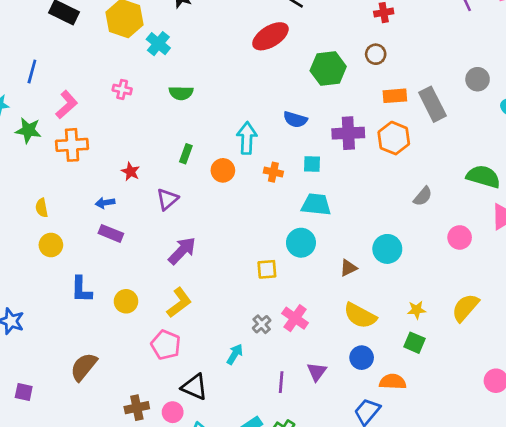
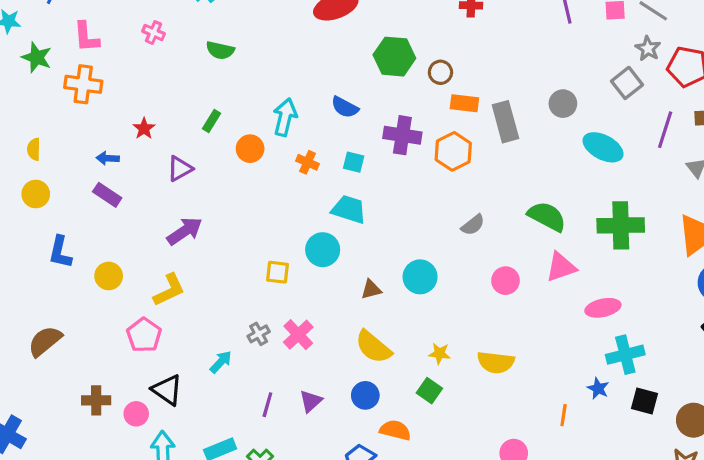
brown circle: (376, 54) -> (440, 72), moved
pink L-shape: (67, 105) -> (86, 37), turned 116
yellow semicircle: (465, 308) -> (496, 362), turned -136

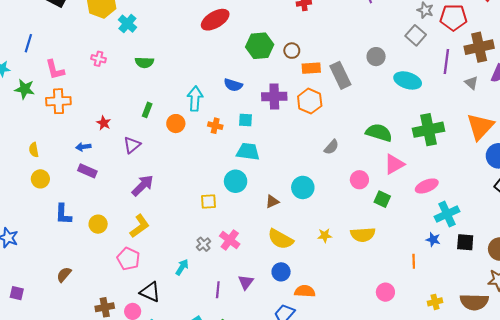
brown semicircle: (45, 341) -> (64, 275), size x0.7
green square: (429, 391) -> (382, 199), moved

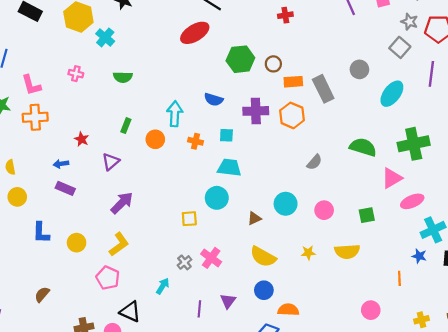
cyan ellipse: (408, 80) -> (392, 94), turned -70
pink triangle: (394, 164) -> (392, 178), moved
pink circle: (359, 180) -> (324, 210), moved
green square: (382, 199) -> (367, 215), turned -35

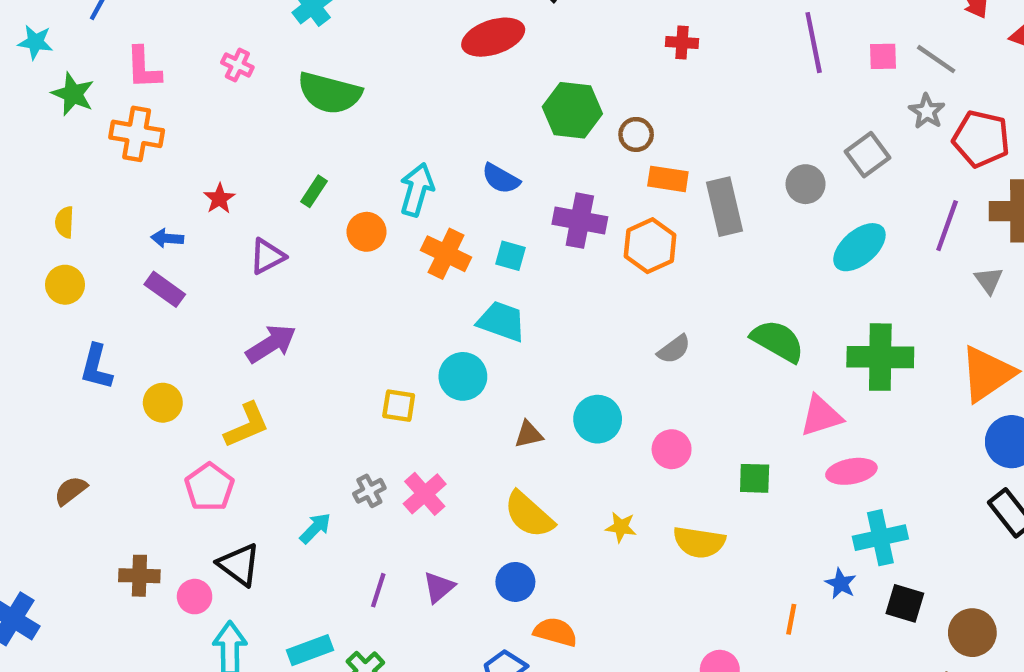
gray square: (400, 47) -> (867, 155), moved
green semicircle: (123, 77) -> (330, 93), size x1.6
orange cross: (196, 141) -> (446, 254), size x1.5

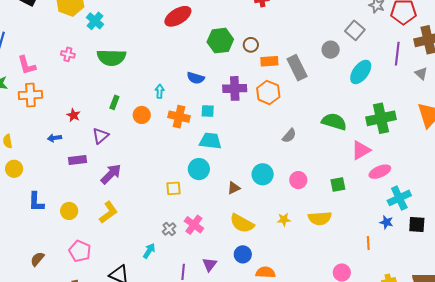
cyan arrow: (417, 190) -> (160, 91), size x0.6
purple rectangle: (165, 289) -> (78, 160), moved, turned -30
pink pentagon: (209, 487) -> (80, 251), moved

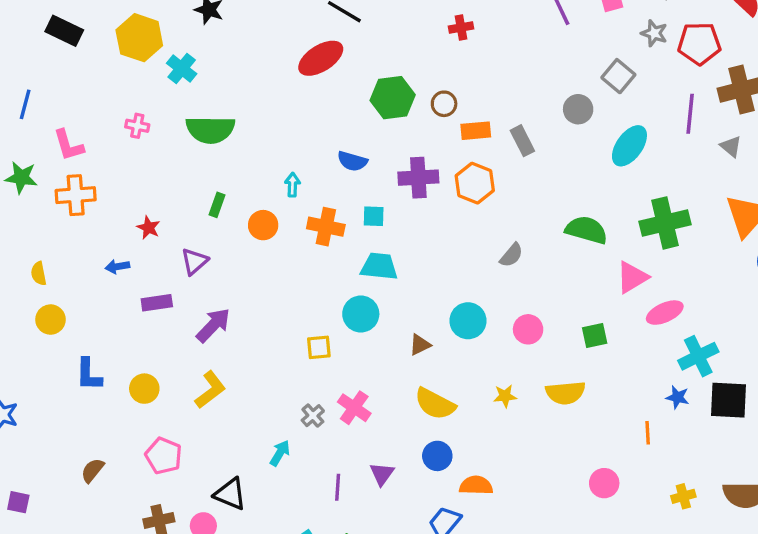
gray rectangle: (297, 68) -> (522, 141), size x0.7
black square: (417, 225) -> (728, 400), size x1.4

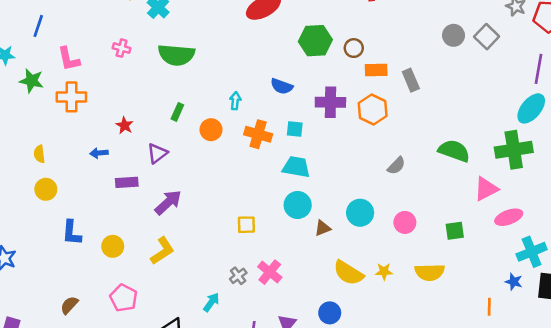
gray circle: (578, 109) -> (454, 35), moved
cyan ellipse: (629, 146) -> (531, 108), moved
cyan circle: (361, 314) -> (298, 205), moved
yellow semicircle: (435, 404) -> (348, 273), moved

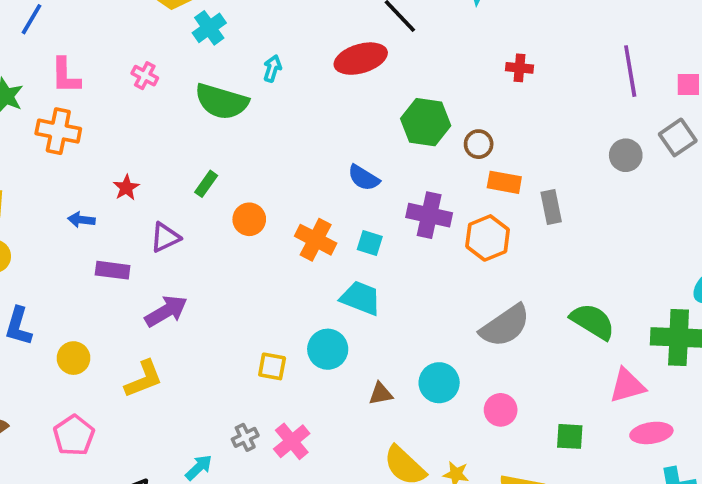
gray square: (487, 37) -> (678, 137), moved
cyan arrow: (235, 101) -> (272, 68), moved
gray semicircle: (396, 166) -> (505, 326), size x1.8
cyan circle: (298, 205) -> (328, 349), moved

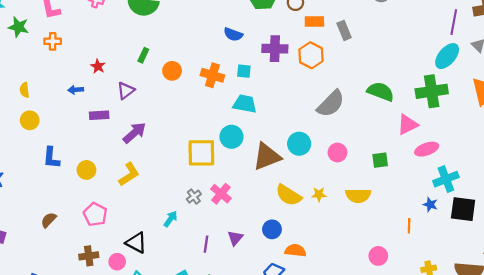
orange cross: (58, 131) -> (53, 41), size x0.7
yellow square: (272, 366) -> (201, 153), size x1.8
brown triangle: (381, 394) -> (267, 157), size x2.0

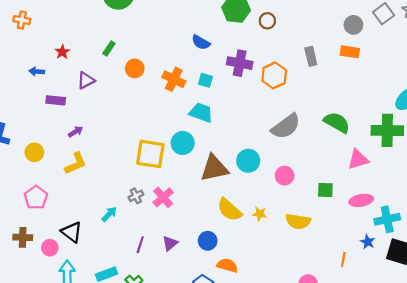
orange rectangle: (314, 21) -> (350, 52), moved
purple arrow: (134, 133) -> (76, 132), moved, size x0.6
pink ellipse: (427, 149) -> (361, 200), moved

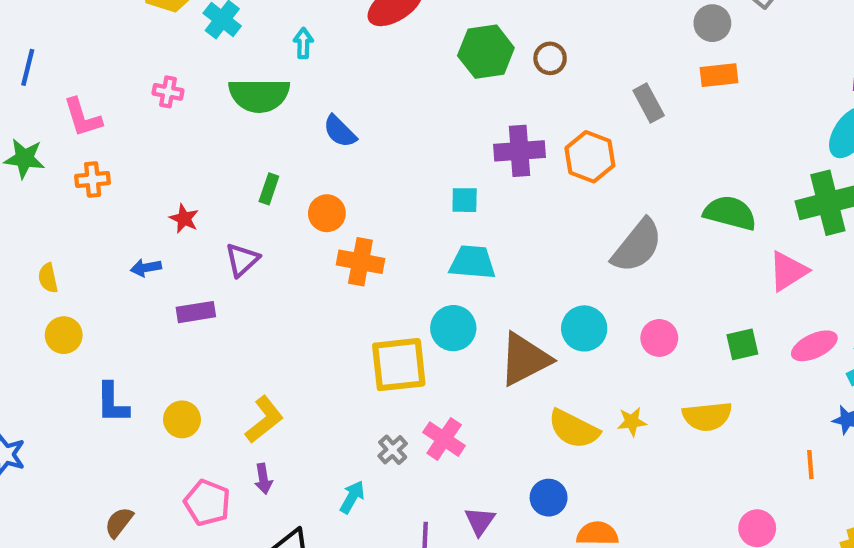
blue semicircle: (201, 42) -> (340, 131), moved, turned 30
orange cross: (174, 79) -> (360, 262), moved
purple arrow: (76, 132) -> (263, 479), moved, turned 128

